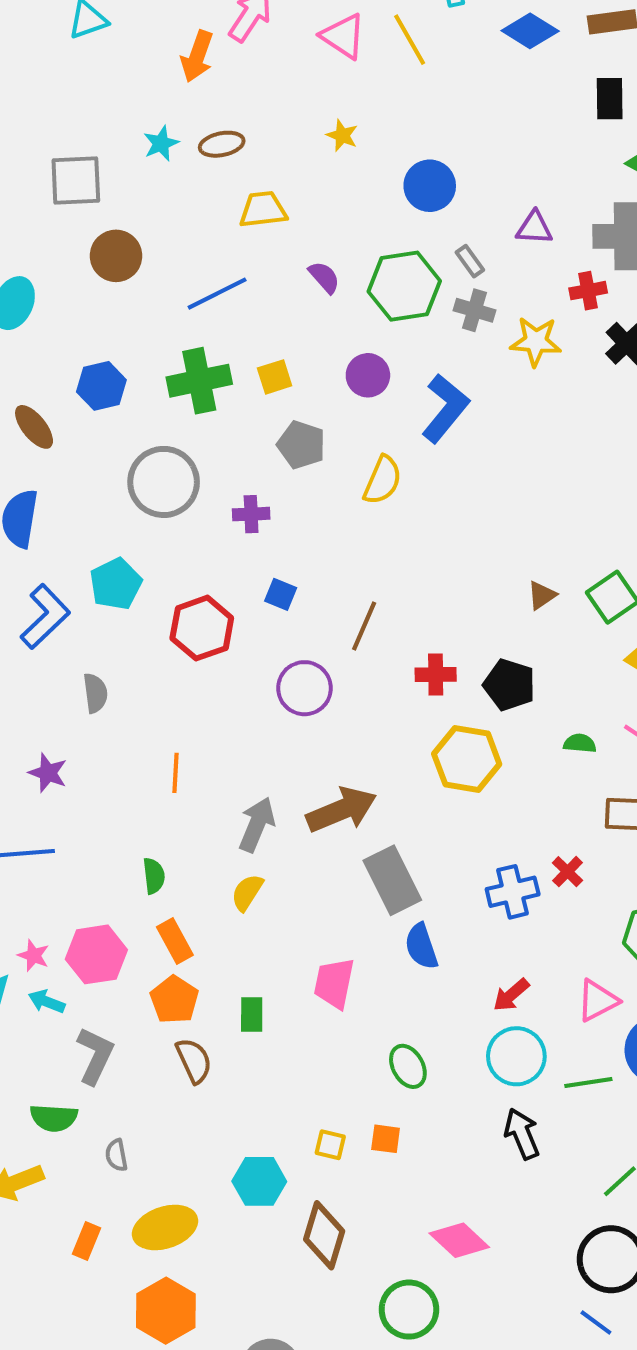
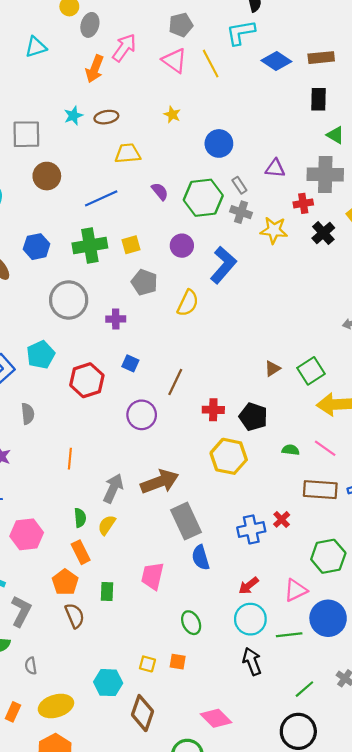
green semicircle: (154, 876) -> (80, 518), moved
orange rectangle: (175, 941) -> (81, 552), moved
pink hexagon: (96, 954) -> (27, 534), moved

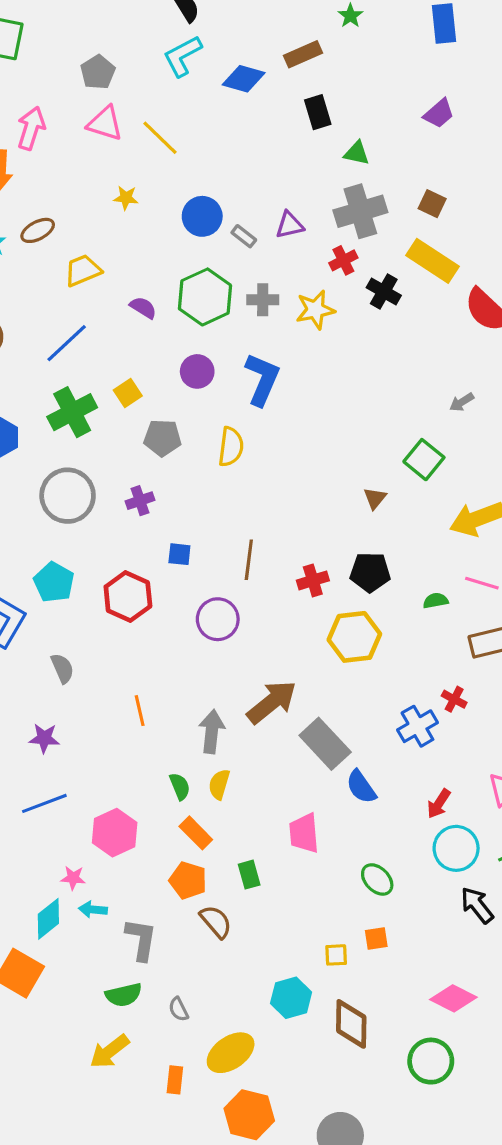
yellow line: (211, 64) -> (160, 138), moved
gray rectangle: (239, 185) -> (244, 236), moved
green square: (311, 371) -> (424, 460), moved

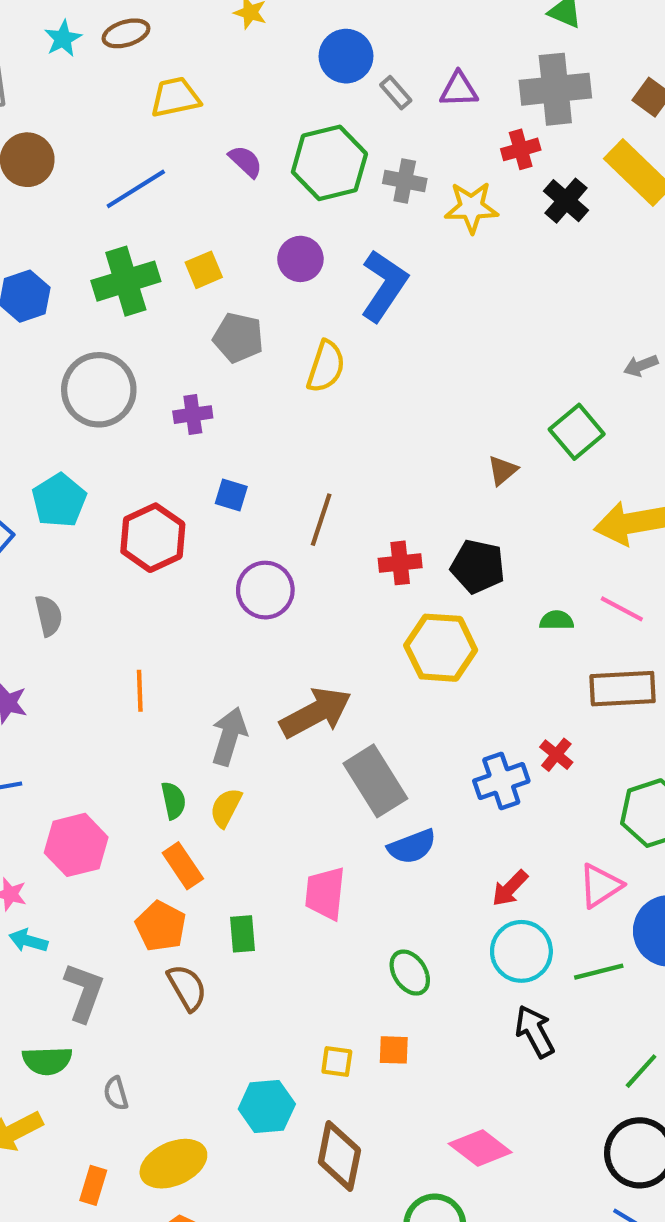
blue semicircle: (361, 787) -> (412, 847), turned -87

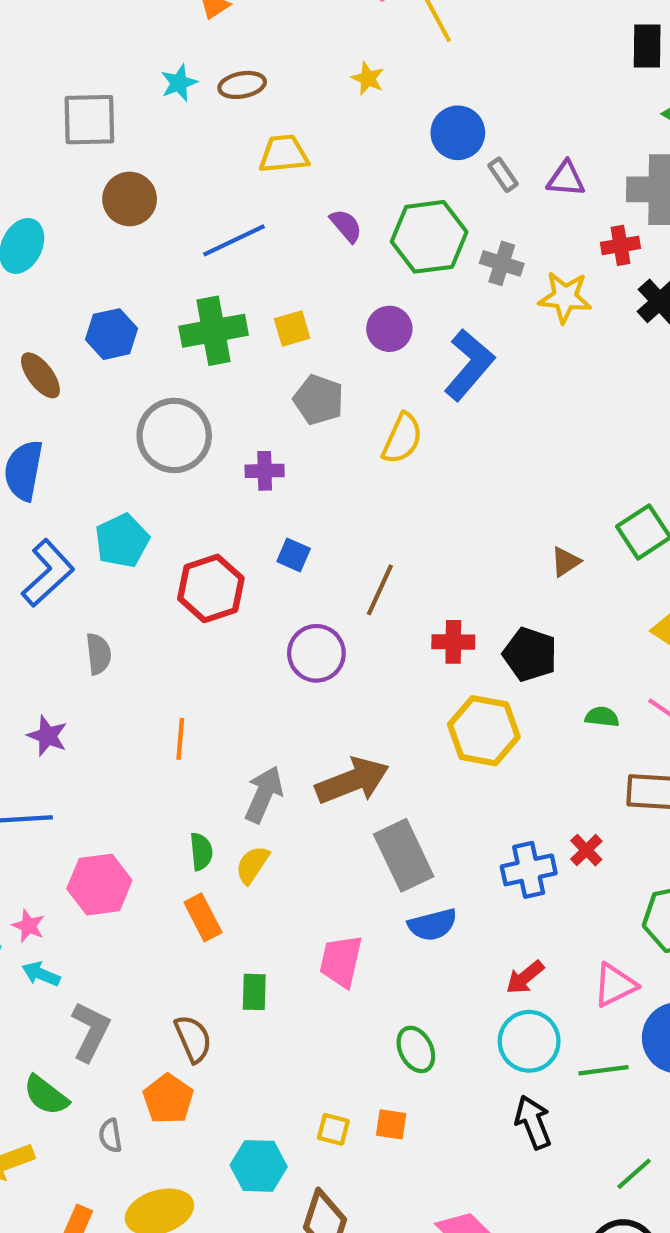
orange pentagon: (161, 926) -> (168, 1099), moved
green semicircle: (47, 1061) -> (46, 1095), turned 33

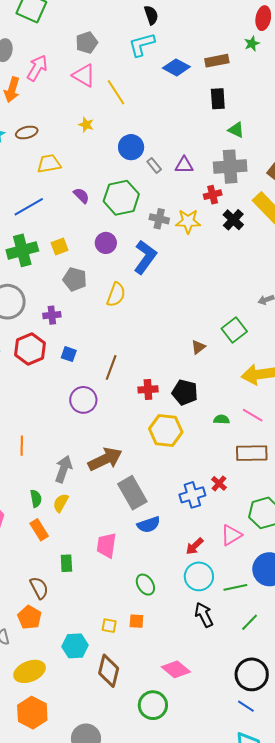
gray cross: (502, 263) -> (159, 219), moved
red hexagon: (211, 588) -> (30, 349), moved
pink triangle: (615, 985) -> (231, 535), moved
green line: (634, 1174) -> (250, 622), moved

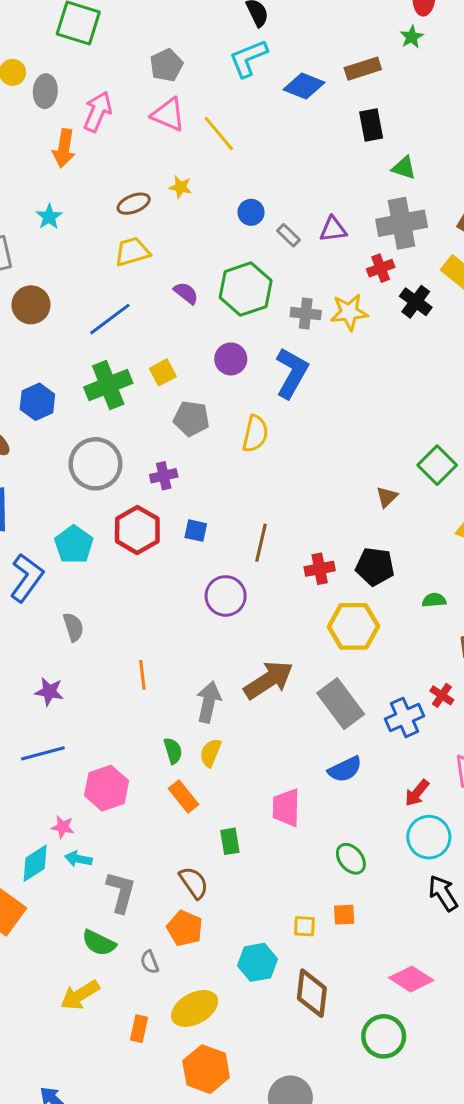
brown ellipse: (27, 132) -> (134, 204), moved
blue circle: (131, 147) -> (251, 212), size x0.7
gray rectangle: (132, 493) -> (341, 704), moved

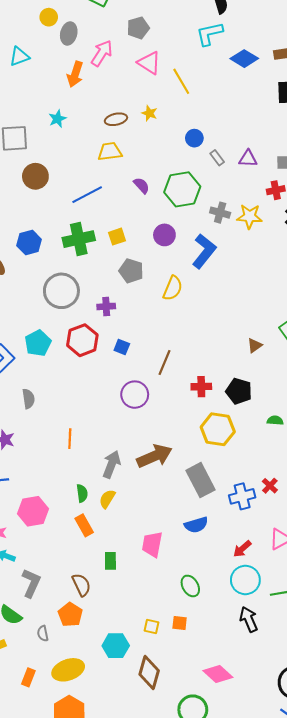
gray pentagon: (166, 65) -> (138, 28), moved

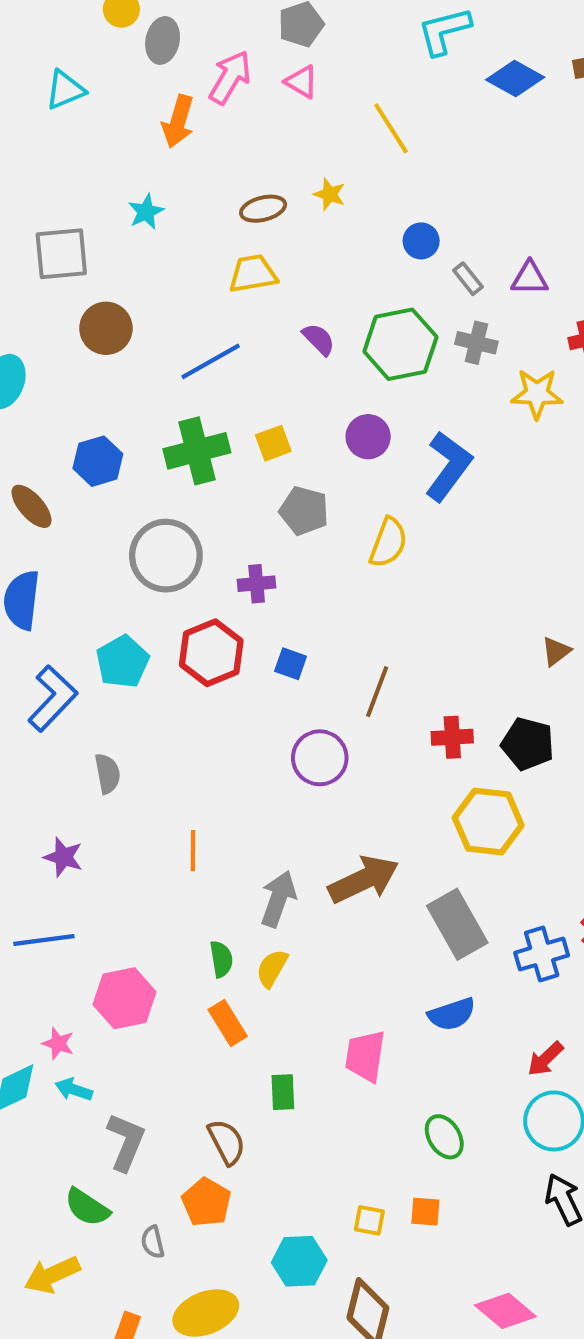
pink triangle: (149, 63) -> (302, 82), moved, size x0.7
gray cross: (220, 213) -> (476, 343), moved

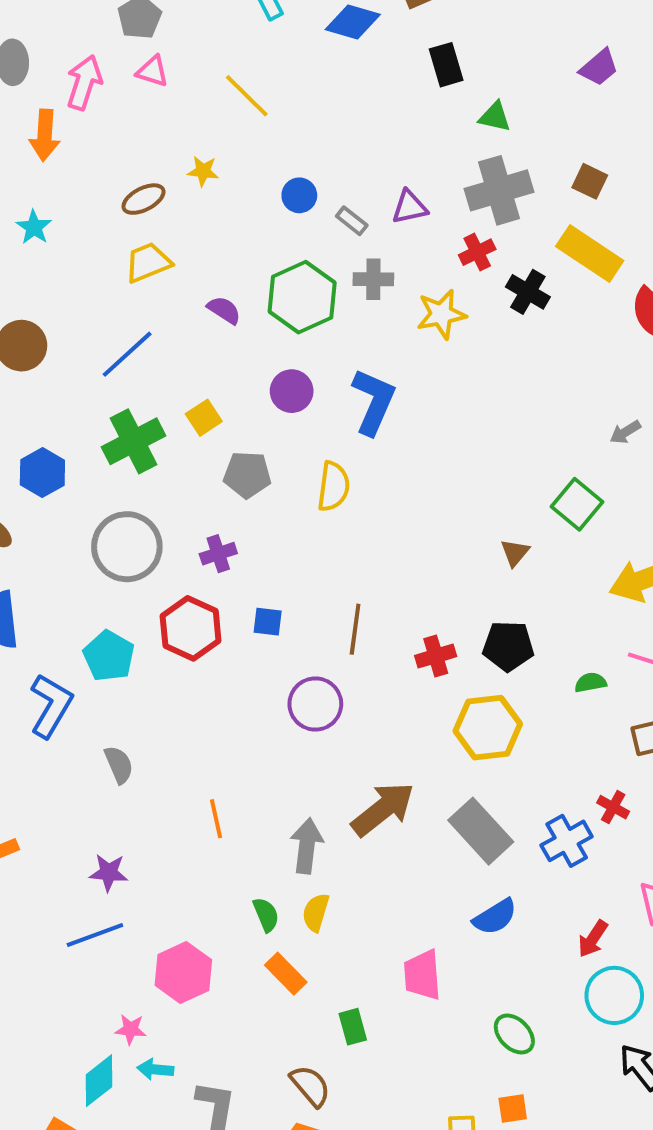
purple star: (63, 857) -> (109, 873), moved

